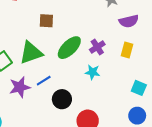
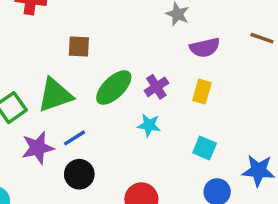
cyan square: (139, 88) -> (205, 148), moved
black circle: (62, 99) -> (79, 174), moved

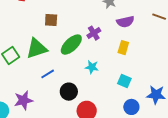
purple cross: (156, 87) -> (94, 33), moved
purple star: (38, 148) -> (23, 100), moved
black circle: (79, 174) -> (69, 92), moved

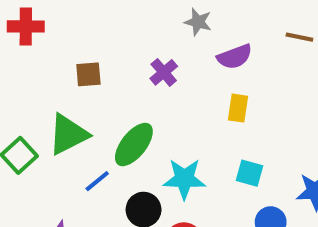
purple cross: (94, 33) -> (164, 72), moved
green ellipse: (71, 45) -> (134, 145), moved
cyan star: (92, 67) -> (184, 179), moved, size x1.5

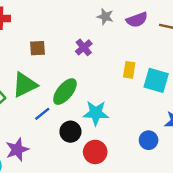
purple semicircle: (235, 57) -> (137, 20), moved
cyan square: (250, 173) -> (156, 80), moved, size x1.5

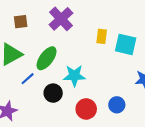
purple cross: (84, 47) -> (61, 19), size x1.6
blue circle: (149, 140) -> (117, 105), moved
red circle: (95, 152) -> (86, 109), moved

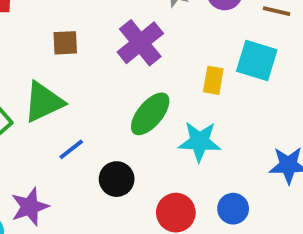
cyan square: (126, 44) -> (257, 61), moved
green ellipse: (47, 58) -> (150, 114), moved
cyan star: (74, 76) -> (200, 142), moved

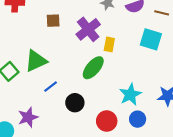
brown square: (65, 43) -> (53, 21), moved
yellow rectangle: (213, 80) -> (109, 44), moved
cyan star: (200, 142) -> (130, 95), moved, turned -30

